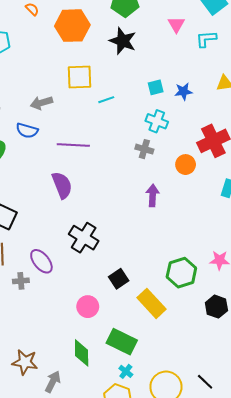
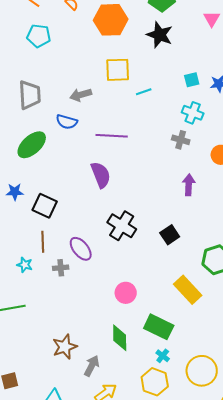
black square: (119, 279) -> (170, 235), moved
brown star: (25, 362) -> (65, 347), turned -30

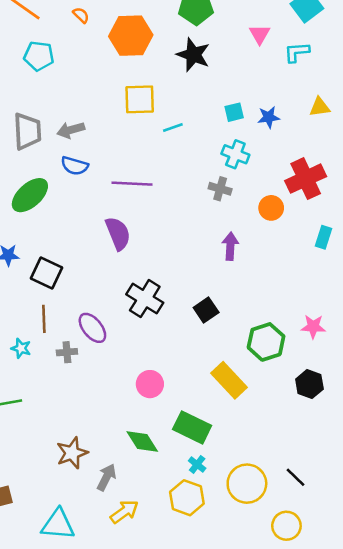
gray arrow: (81, 95) -> (71, 130), moved
green diamond: (120, 338) -> (142, 441), turned -32

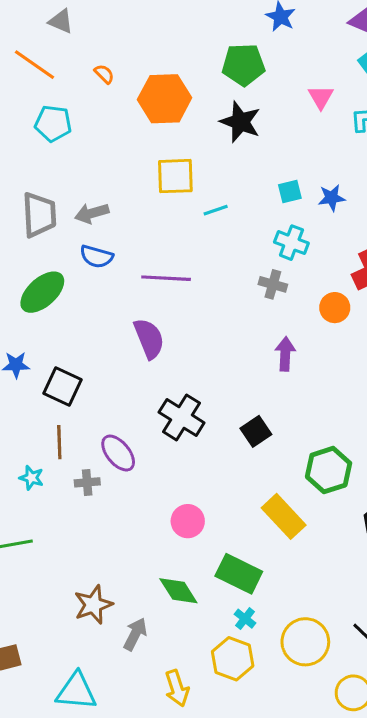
yellow arrow: (124, 512) -> (177, 688), moved, turned 108

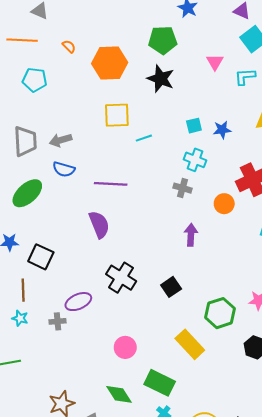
orange line: (35, 65) -> (22, 40), turned -32
brown line: (59, 442) -> (23, 290), moved
purple ellipse: (118, 453) -> (78, 302), turned -75

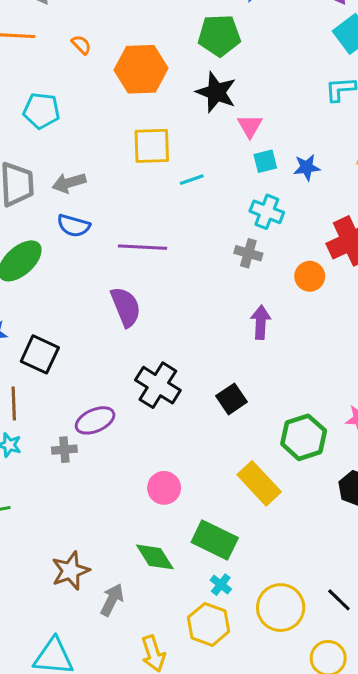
pink triangle: (215, 62) -> (250, 126), moved
cyan pentagon: (35, 80) -> (41, 111), moved

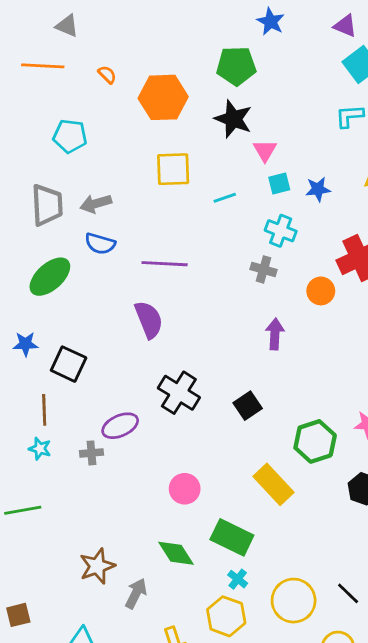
cyan line: (192, 180) -> (225, 198), moved

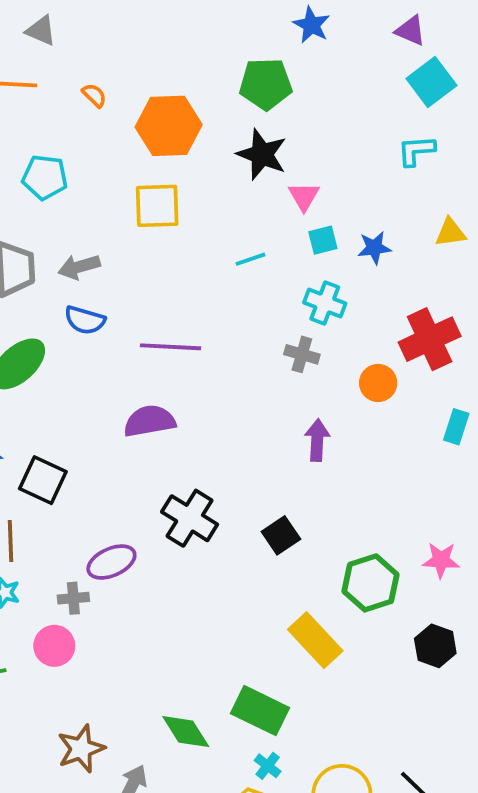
yellow square: (173, 169) -> (157, 206), moved
purple semicircle: (149, 320) -> (150, 421), turned -78
pink circle: (185, 489) -> (54, 646), moved

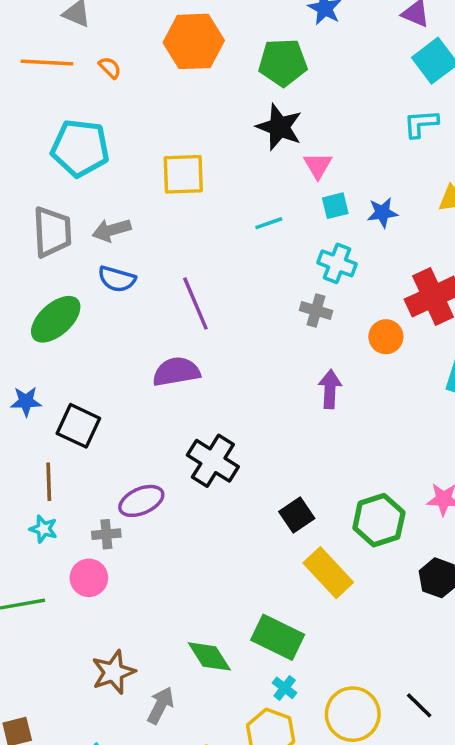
orange semicircle: (94, 95) -> (110, 68), moved
orange hexagon: (169, 126) -> (194, 41), moved
cyan pentagon: (45, 177) -> (80, 148), size x1.4
purple line: (171, 347) -> (195, 304), turned 64
black square: (281, 535) -> (297, 515), moved

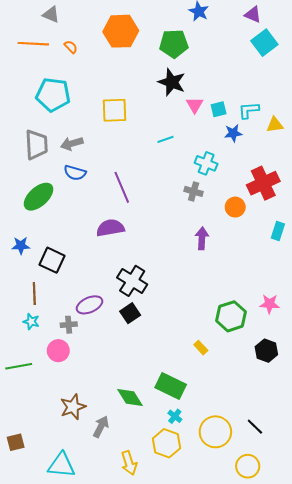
cyan L-shape: (421, 124) -> (249, 110), moved
cyan square: (335, 206) -> (219, 109), moved
black square: (297, 515) -> (130, 313), moved
yellow rectangle: (328, 573) -> (201, 348), size x0.5

